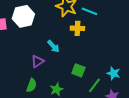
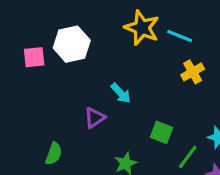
yellow cross: (77, 28) -> (193, 72), moved, turned -32
green semicircle: (31, 85) -> (54, 154), moved

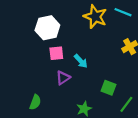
cyan line: (180, 36) -> (123, 12), moved
pink square: (34, 57) -> (56, 53), moved

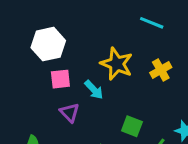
yellow star: (95, 17) -> (117, 64), moved
purple triangle: (63, 78) -> (70, 113), turned -40

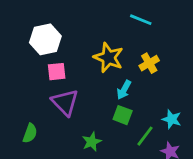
cyan arrow: (94, 90) -> (124, 90), moved, turned 72
purple triangle: (70, 113) -> (65, 102), size x1.5

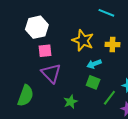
yellow cross: (149, 63) -> (112, 45), turned 32
cyan arrow: (124, 90) -> (94, 64), turned 40
green semicircle: (30, 133) -> (26, 96), size x1.5

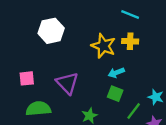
yellow cross: (112, 45) -> (130, 41), moved
pink square: (45, 51) -> (27, 78), moved
green semicircle: (26, 96) -> (38, 109), turned -115

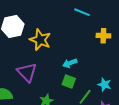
yellow cross: (130, 41) -> (103, 36), moved
yellow star: (103, 46) -> (40, 40), moved

